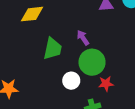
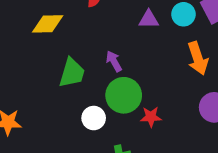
red star: (106, 84) -> (151, 117), moved

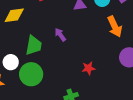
green circle: (124, 95) -> (31, 74), moved
white circle: (94, 118) -> (11, 62), moved

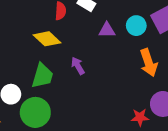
yellow diamond: (14, 15) -> (47, 39), moved, turned 45
red star: (89, 68) -> (140, 117), moved

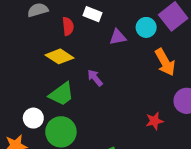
green trapezoid: (42, 76) -> (62, 94), turned 48
red star: (140, 117) -> (154, 121), moved

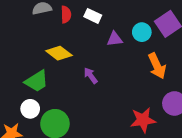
red semicircle: (68, 26) -> (66, 14), moved
green trapezoid: (62, 94) -> (37, 81), moved
red star: (154, 121) -> (143, 120), size x1.5

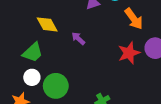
yellow diamond: (59, 53) -> (47, 24), turned 35
red star: (143, 120) -> (129, 53), moved

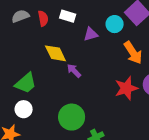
yellow diamond: (47, 24) -> (55, 53), moved
green circle: (56, 86) -> (72, 117), moved

